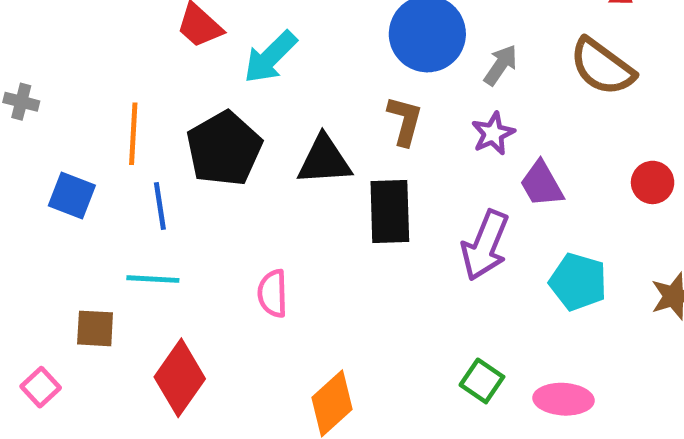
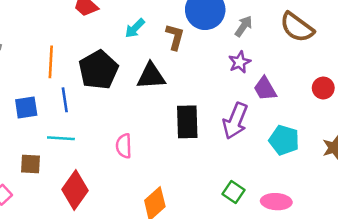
cyan arrow: (270, 57) -> (135, 28), moved, size x0.7
brown L-shape: (405, 121) -> (175, 37), moved
blue square: (72, 196) -> (26, 107), moved, turned -30
black rectangle: (390, 212) -> (187, 122), moved

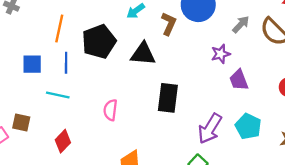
gray arrow: (244, 26) -> (241, 24), moved
purple arrow: (235, 121) -> (210, 129), moved
brown square: (31, 164) -> (21, 122), moved
red diamond: (75, 190) -> (63, 141), size x0.7

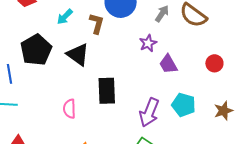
black triangle: (143, 54) -> (78, 55), turned 40
pink semicircle: (110, 110) -> (69, 109), moved

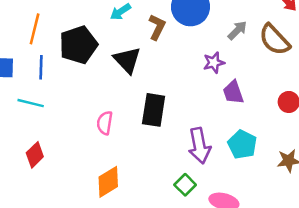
purple arrow: (149, 112) -> (199, 146), turned -44

